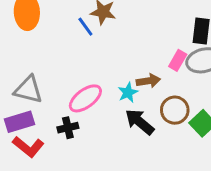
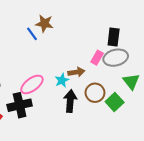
black arrow: (140, 122) -> (70, 101), turned 55
black cross: (68, 128) -> (20, 105), size x1.6

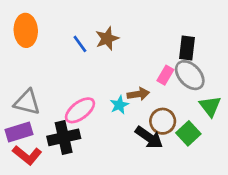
brown star: (44, 24) -> (107, 39), moved, turned -30
gray ellipse: (116, 58) -> (190, 75), turned 60
black arrow: (70, 101) -> (149, 137), moved, turned 120

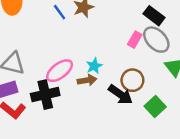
black rectangle: (187, 48) -> (154, 16), turned -60
brown arrow: (138, 94) -> (87, 80), moved
green square: (188, 133) -> (155, 106), moved

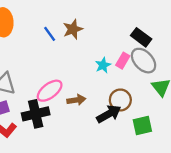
cyan star: (94, 66) -> (103, 65), moved
black arrow: (120, 95) -> (109, 114), turned -65
green square: (155, 106) -> (142, 126), turned 30

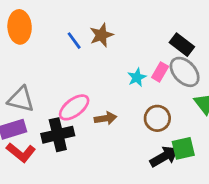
black arrow: (109, 114) -> (164, 157), moved

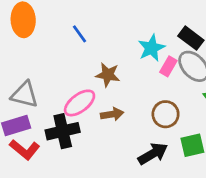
brown star: (101, 35) -> (108, 75), moved, turned 30
cyan star: (137, 77) -> (151, 48), moved, size x1.4
black arrow: (164, 157) -> (153, 154), moved

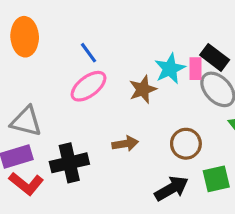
pink rectangle: (168, 66) -> (195, 69), moved, turned -30
brown star: (108, 75) -> (143, 89), moved, turned -30
pink ellipse: (80, 103) -> (89, 86), moved

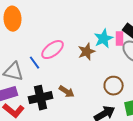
blue line: (89, 53) -> (35, 63), moved
brown arrow: (125, 144) -> (67, 92), moved, turned 42

